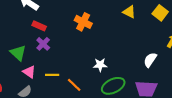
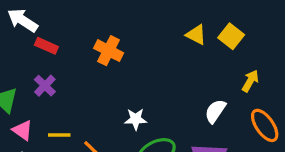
yellow triangle: (129, 12) -> (196, 35), moved
red rectangle: (39, 26) -> (46, 46), moved

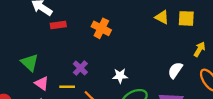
yellow square: (231, 36) -> (186, 18), turned -35
red rectangle: (46, 46) -> (58, 25), turned -32
purple cross: (45, 86) -> (80, 68), moved

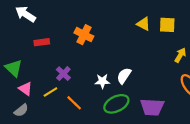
red rectangle: (58, 25) -> (42, 42), moved
white semicircle: (175, 70) -> (124, 76), moved
yellow line: (67, 87) -> (50, 92), turned -32

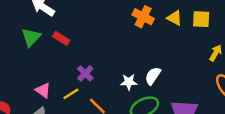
orange cross: (84, 35) -> (143, 17), moved
red rectangle: (42, 42) -> (61, 38), turned 40
green triangle: (14, 68) -> (31, 37), moved, turned 30

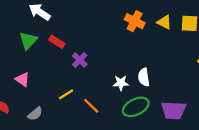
purple cross: (85, 73) -> (80, 60), moved
white semicircle: (153, 76) -> (144, 77), turned -42
pink triangle: (43, 90) -> (22, 79), moved

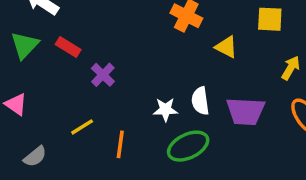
yellow triangle: (164, 22) -> (226, 47), moved
orange line: (91, 106) -> (120, 144), turned 54
purple trapezoid: (174, 110) -> (245, 111), moved

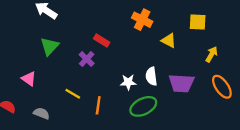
green triangle: (25, 45) -> (50, 46), moved
red rectangle: (68, 47) -> (102, 41), moved
yellow line: (82, 127) -> (73, 94), turned 63
gray semicircle: (35, 157) -> (41, 113), turned -119

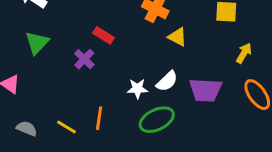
yellow triangle: (169, 41) -> (177, 37), moved
white semicircle: (151, 76) -> (167, 81), turned -126
yellow line: (73, 94) -> (67, 127), moved

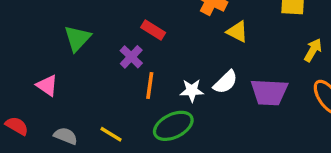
orange line: (99, 118) -> (150, 85), moved
green ellipse: (157, 120) -> (173, 126), moved

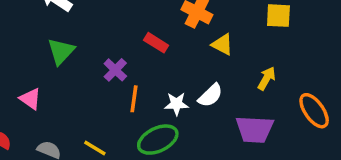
red rectangle: (153, 30) -> (156, 43), moved
yellow arrow: (313, 50) -> (267, 78), moved
purple trapezoid: (269, 92) -> (255, 129), moved

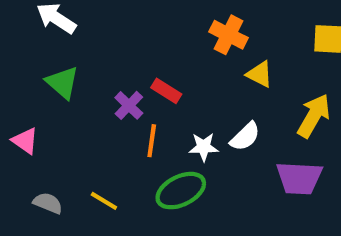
red rectangle: (156, 43) -> (166, 91), moved
green triangle: (61, 51) -> (62, 83), turned -32
yellow arrow: (267, 78) -> (314, 116), size x1.5

